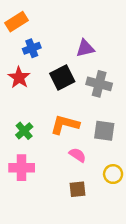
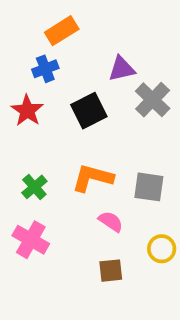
orange rectangle: (17, 22) -> (62, 31), moved
gray cross: (99, 84) -> (153, 100), moved, turned 30
pink cross: (22, 168) -> (31, 240), turned 30

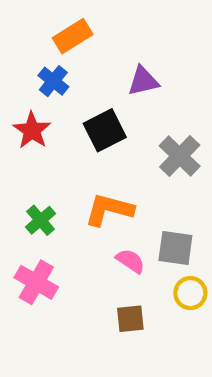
blue cross: (45, 69) -> (53, 81), turned -30
gray cross: (153, 100) -> (180, 156), moved
gray square: (149, 187) -> (175, 248), moved

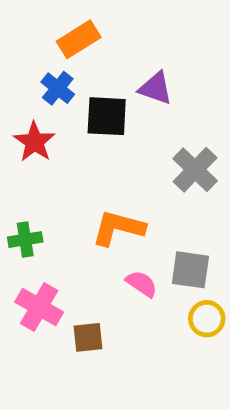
purple triangle: (143, 81) -> (156, 88), turned 32
black square: (105, 130) -> (107, 116), moved, turned 30
green cross: (41, 220) -> (25, 240), moved, turned 32
brown square: (130, 319) -> (88, 337), moved

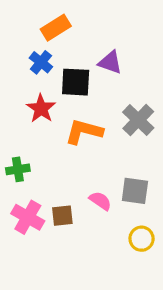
red star: (34, 142) -> (41, 108), moved
orange L-shape: (118, 228) -> (84, 132), moved
yellow circle: (207, 319) -> (142, 239), moved
brown square: (88, 337) -> (62, 216), moved

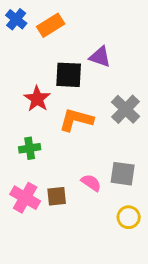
blue cross: (41, 62) -> (16, 19), moved
green cross: (18, 169) -> (30, 148), moved

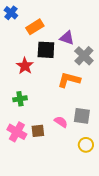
orange rectangle: (51, 25) -> (35, 27), moved
gray cross: (126, 109) -> (84, 56), moved
orange L-shape: (76, 120) -> (69, 80), moved

